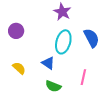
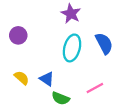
blue triangle: (48, 63) -> (47, 79), moved
pink line: (83, 77) -> (95, 88), turned 49

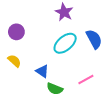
cyan ellipse: (72, 48) -> (65, 43), turned 35
yellow semicircle: (22, 78) -> (14, 61), moved

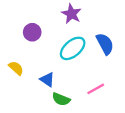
purple circle: (16, 32) -> (32, 32), moved

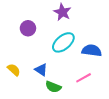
blue semicircle: (105, 44) -> (92, 51), moved, turned -54
yellow semicircle: (16, 68) -> (14, 70), moved

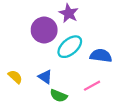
purple circle: (28, 28) -> (44, 30), moved, size x1.5

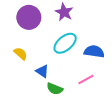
purple circle: (44, 30) -> (29, 17), moved
yellow semicircle: (15, 77) -> (21, 54), moved

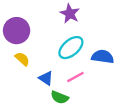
purple circle: (29, 17) -> (17, 31), moved
pink line: (86, 79) -> (75, 77), moved

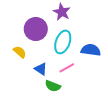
purple circle: (17, 31) -> (36, 29), moved
cyan ellipse: (71, 48) -> (63, 42), turned -30

